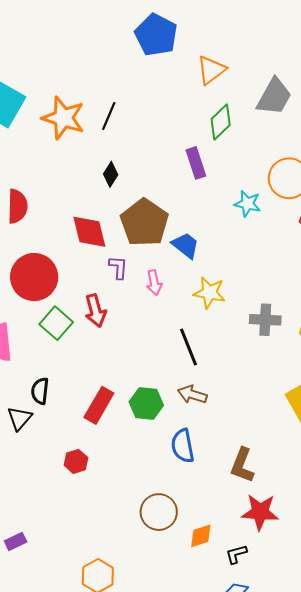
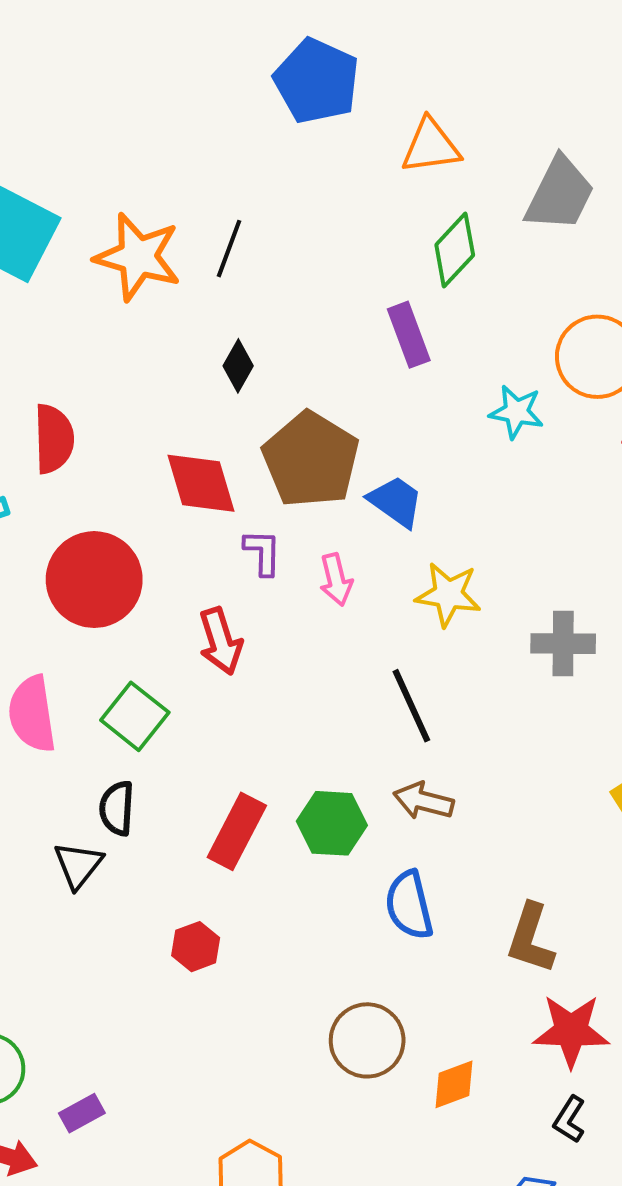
orange triangle: (211, 70) -> (431, 146), turned 32
green square: (56, 323) -> (135, 716), moved
black L-shape: (236, 554) -> (569, 1119), moved, turned -40

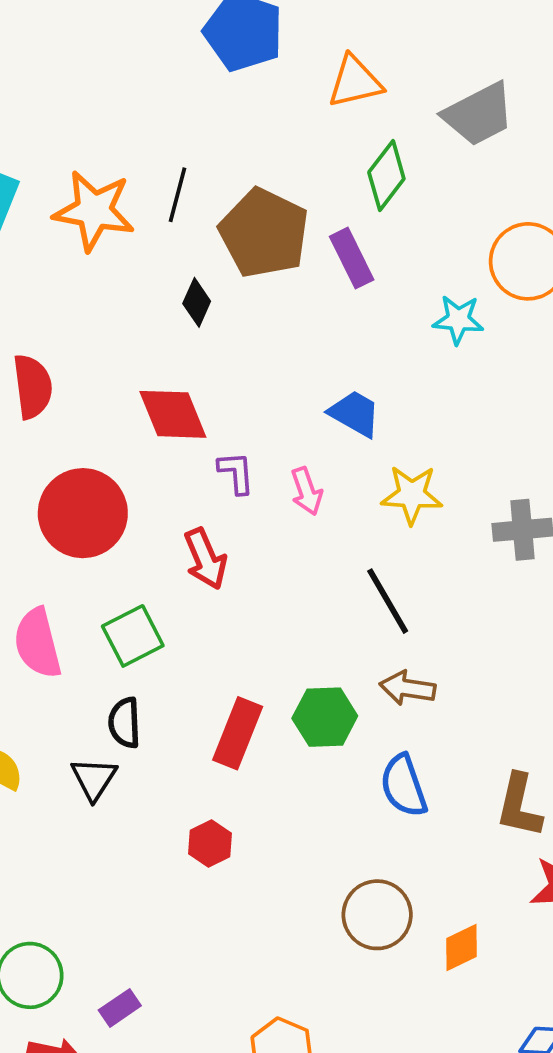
gray trapezoid: (560, 194) -> (479, 114), turned 42
brown pentagon: (311, 460) -> (264, 233), moved
green square: (135, 716) -> (133, 636), turned 30

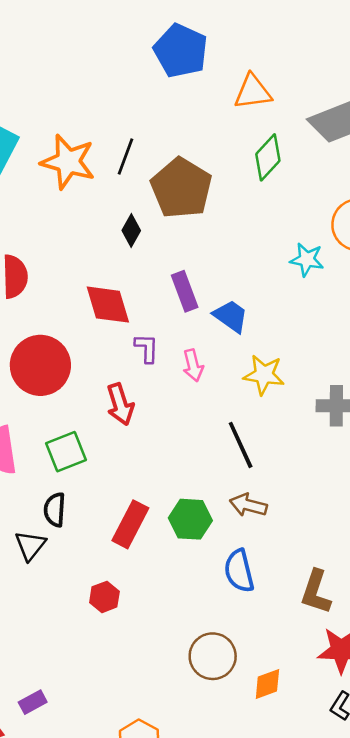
purple rectangle: (352, 258) -> (185, 291), moved

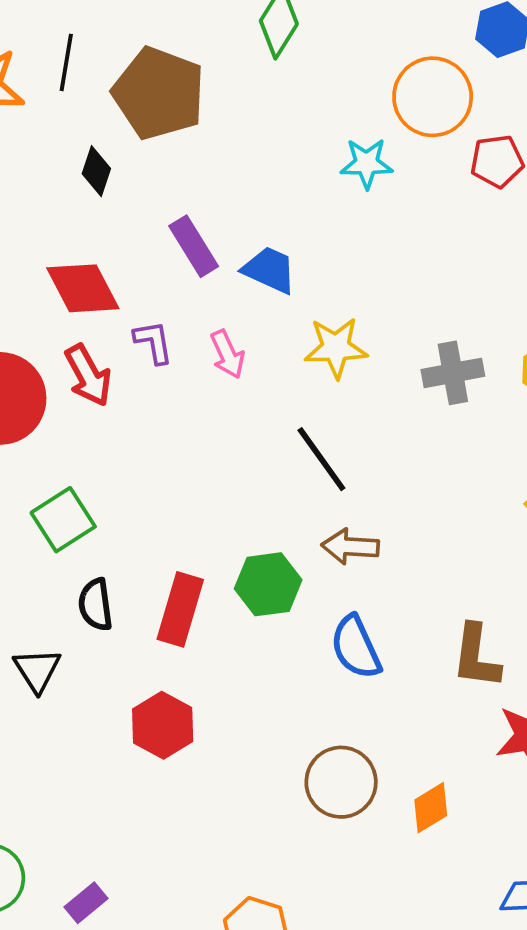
red arrow: (120, 404) -> (88, 375), moved
black semicircle: (55, 510) -> (96, 605), moved
red hexagon: (104, 597) -> (163, 725), size x1.4

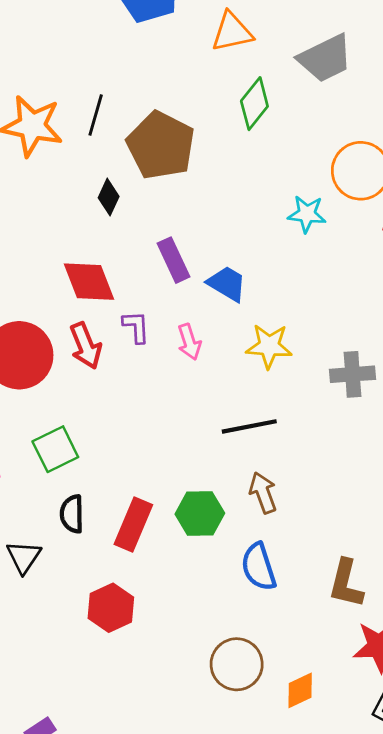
black line: (321, 459) -> (249, 426), turned -72
brown arrow: (350, 547) -> (263, 493), turned 60

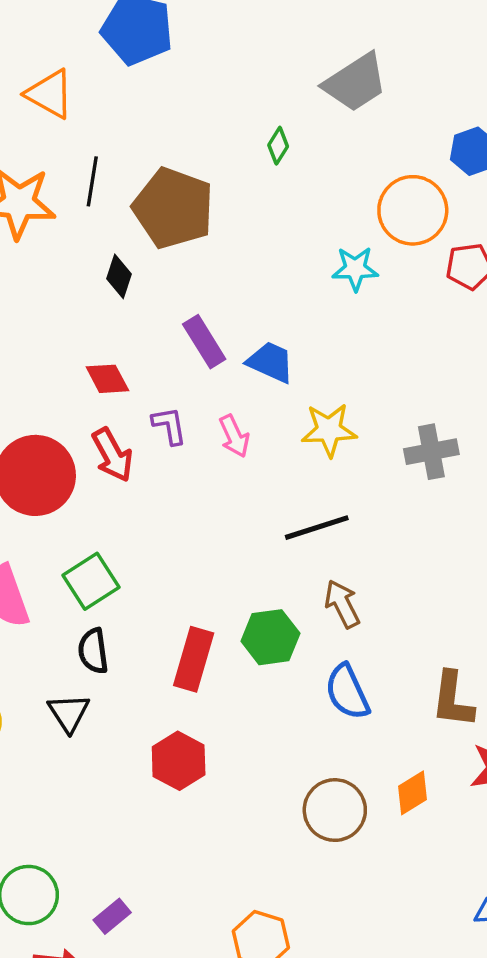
orange triangle: (232, 32) -> (50, 94), moved, turned 48
green diamond: (254, 104) -> (278, 146), size x0.6
red diamond: (89, 282) -> (107, 379), size x0.7
black semicircle: (72, 514) -> (93, 651), moved
orange diamond: (300, 690) -> (412, 793), moved

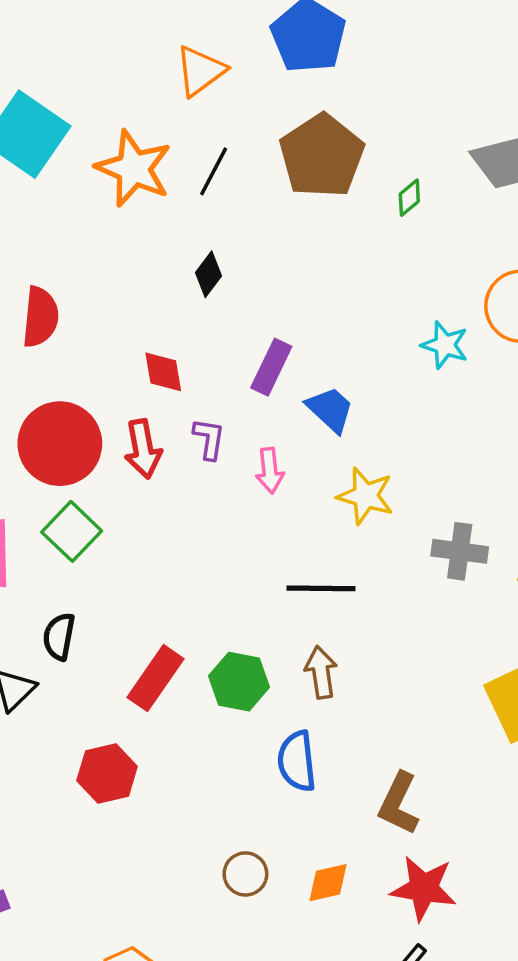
orange triangle: (50, 94) -> (200, 71), turned 36
brown pentagon: (173, 208) -> (322, 156), moved
purple rectangle: (204, 342) -> (271, 367), turned 39
green square: (91, 581) -> (72, 531), moved, turned -32
brown circle: (335, 810) -> (245, 874), size x0.7

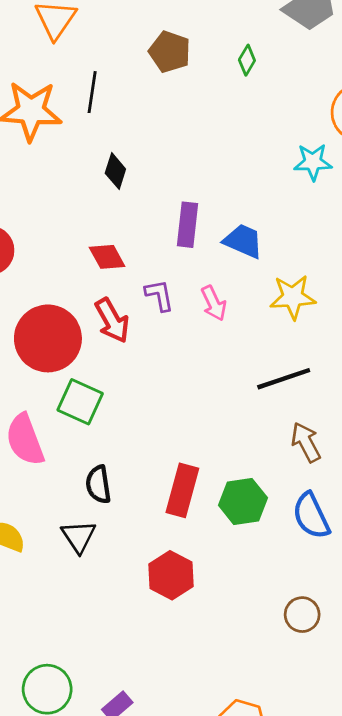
brown pentagon: (322, 156) -> (170, 52), size x0.6
green hexagon: (239, 682) -> (243, 502), moved

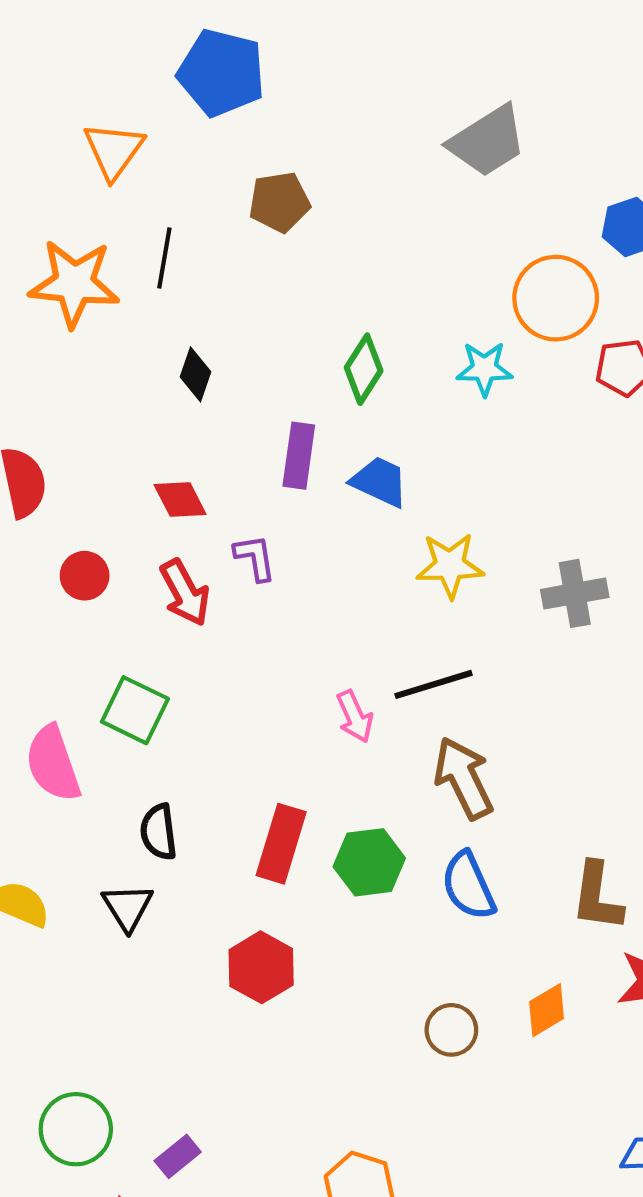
brown pentagon: (170, 52) -> (279, 202), turned -30
green diamond: (247, 60) -> (364, 369), moved, size x1.5
pink arrow: (214, 303) -> (355, 716), moved
red circle: (48, 338) -> (85, 576), moved, size x0.5
brown arrow: (306, 442) -> (463, 778), size x1.4

